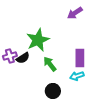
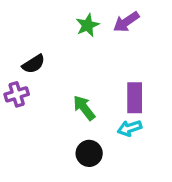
green star: (38, 40) -> (87, 25), moved, size x0.6
black semicircle: (23, 58) -> (34, 64), moved

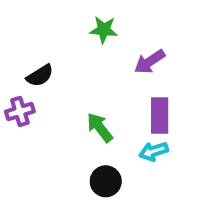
purple arrow: (126, 22) -> (150, 62), moved
green star: (87, 25) -> (104, 30), turned 30

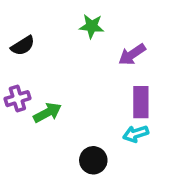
black semicircle: (40, 76) -> (23, 46), moved
green arrow: (100, 127) -> (47, 113), moved, turned 100

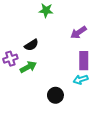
green star: (92, 26) -> (46, 10), moved
black semicircle: (23, 46) -> (31, 45), moved

